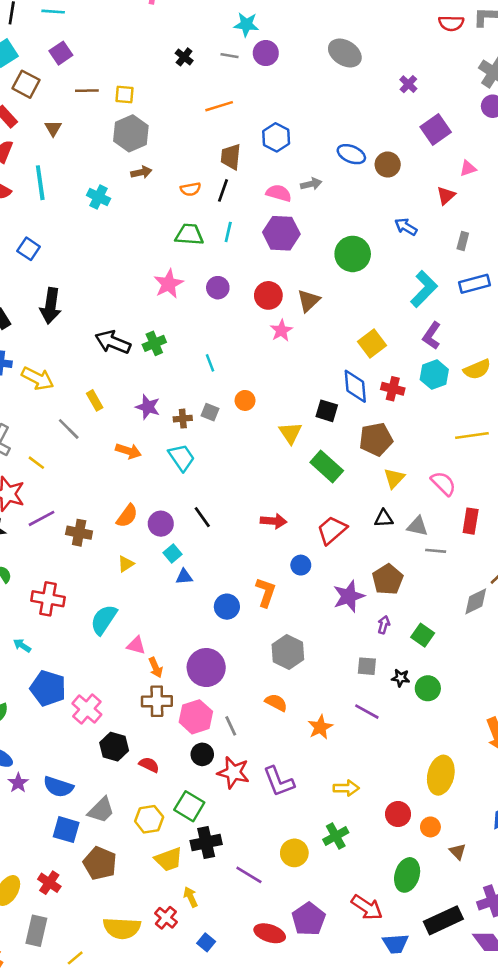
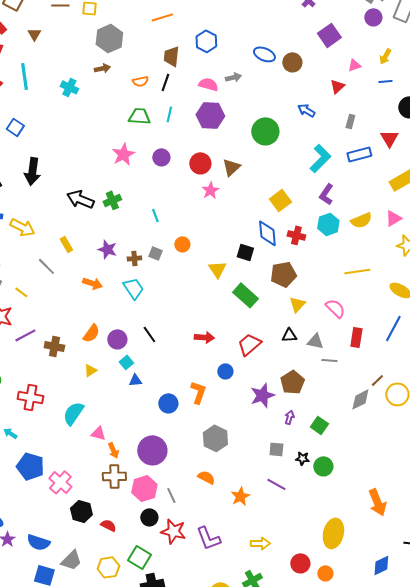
gray hexagon: (131, 133) -> (109, 38), moved

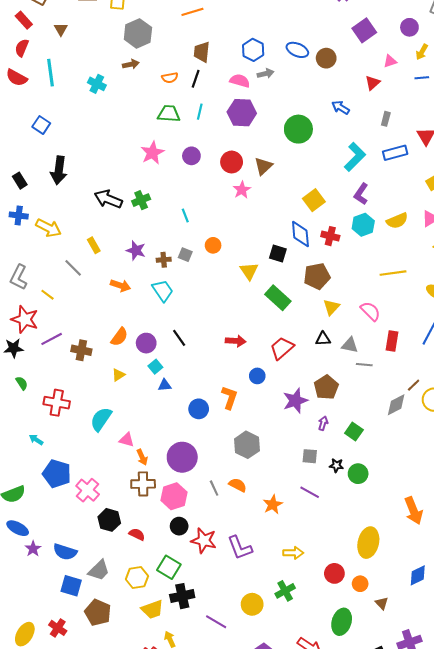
purple circle: (373, 17) -> (409, 27), moved
blue hexagon: (206, 41) -> (253, 50), moved
gray line: (171, 495) -> (214, 488), moved

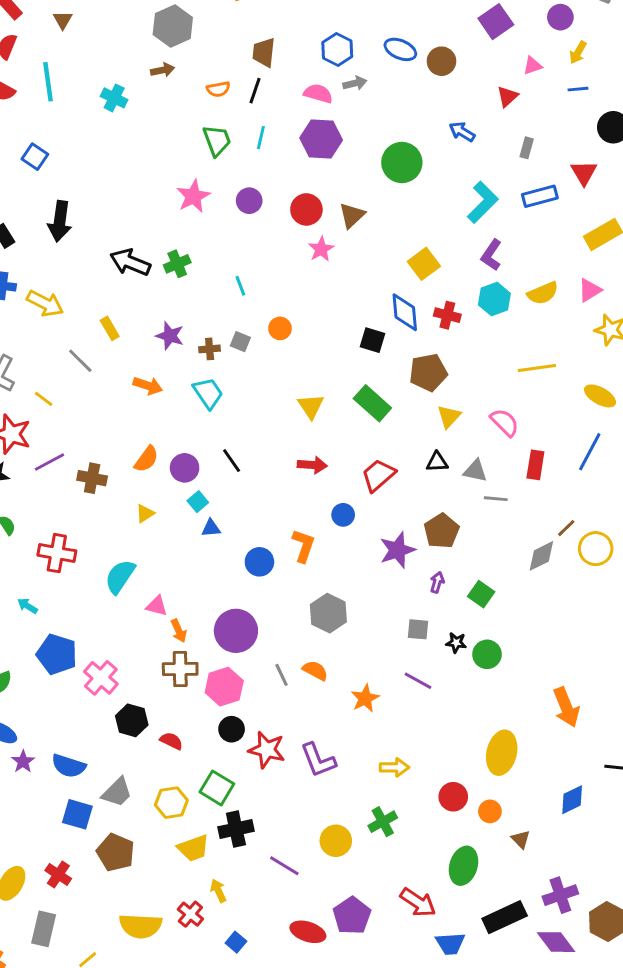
green trapezoid: (169, 114) -> (217, 140), turned 65
yellow triangle: (249, 271) -> (311, 406), moved

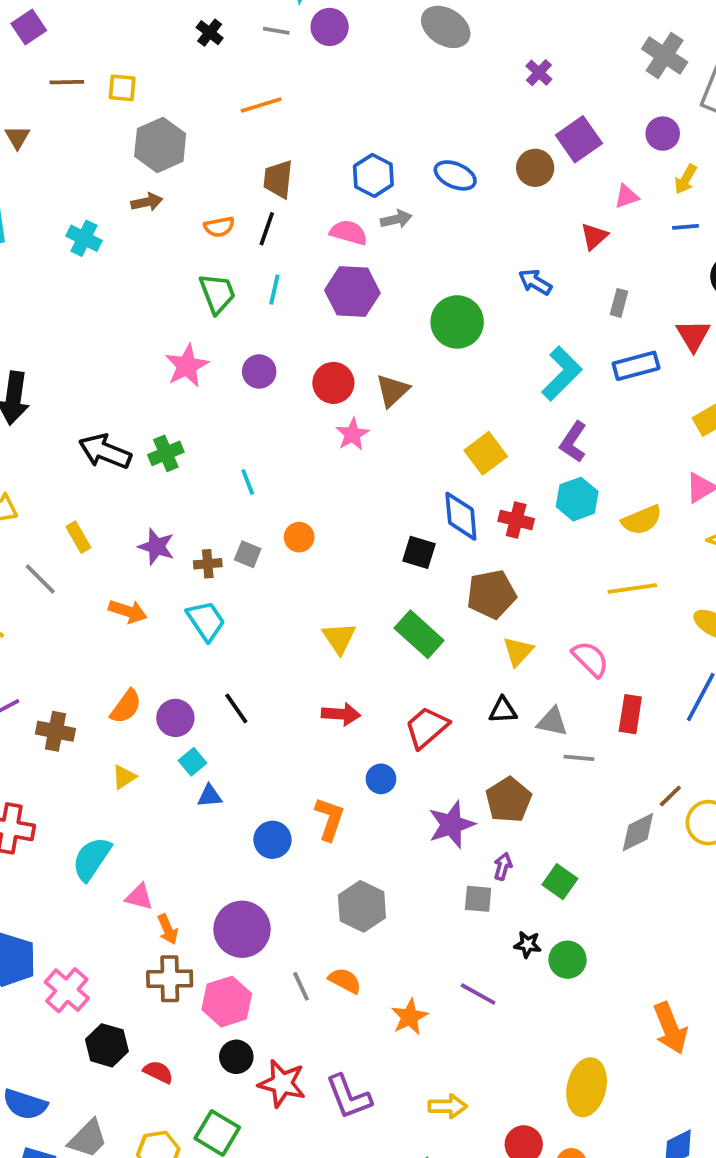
brown circle: (441, 61) -> (535, 168), moved
yellow semicircle: (543, 293) -> (642, 520), moved
gray square: (418, 629) -> (478, 899), moved

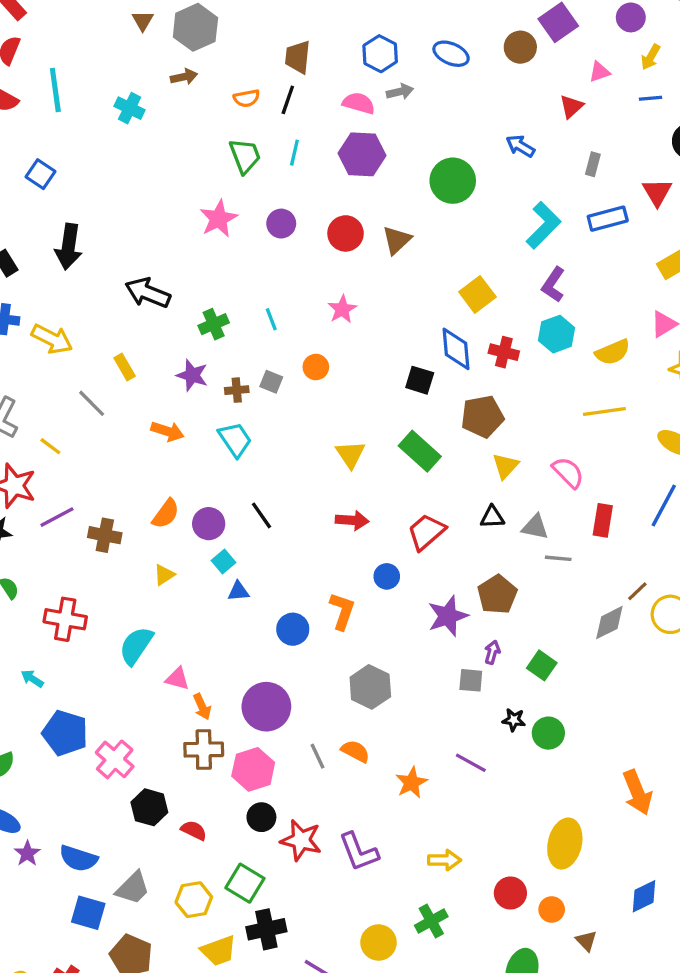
brown triangle: (17, 137) -> (143, 21), moved
pink star: (352, 434) -> (342, 309), moved
green cross: (166, 453) -> (214, 324), moved

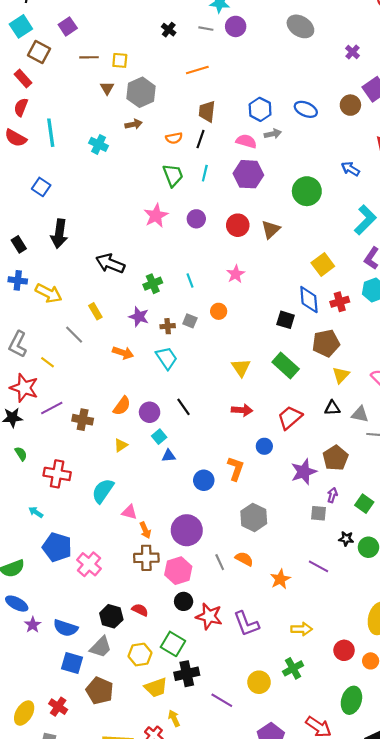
red cross: (504, 352) -> (340, 302), turned -30
black hexagon: (149, 807) -> (111, 616), moved

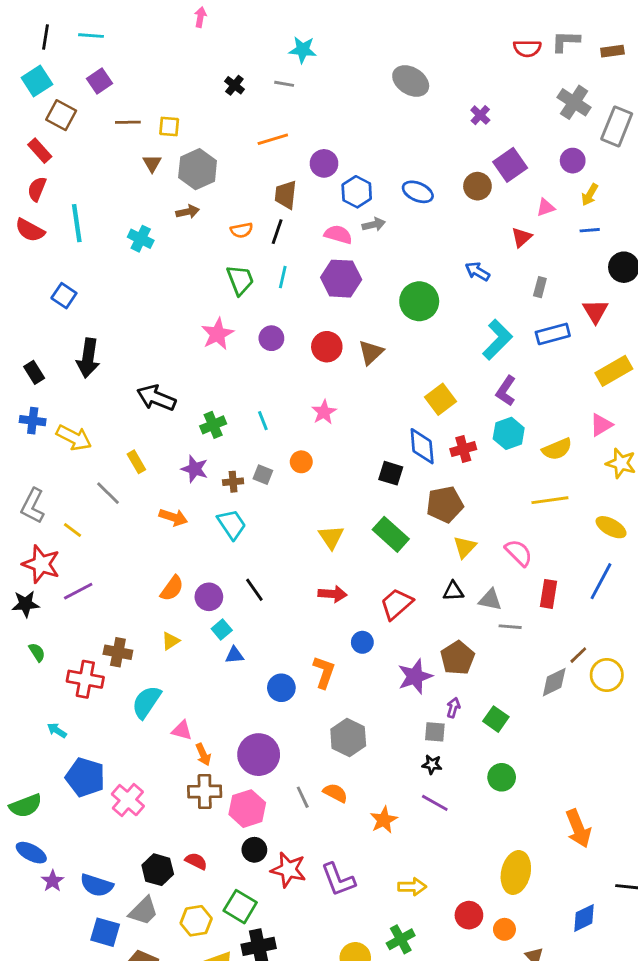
purple circle: (236, 26) -> (324, 163), moved
brown cross: (83, 420) -> (118, 652), moved
black star: (346, 539) -> (432, 765), moved

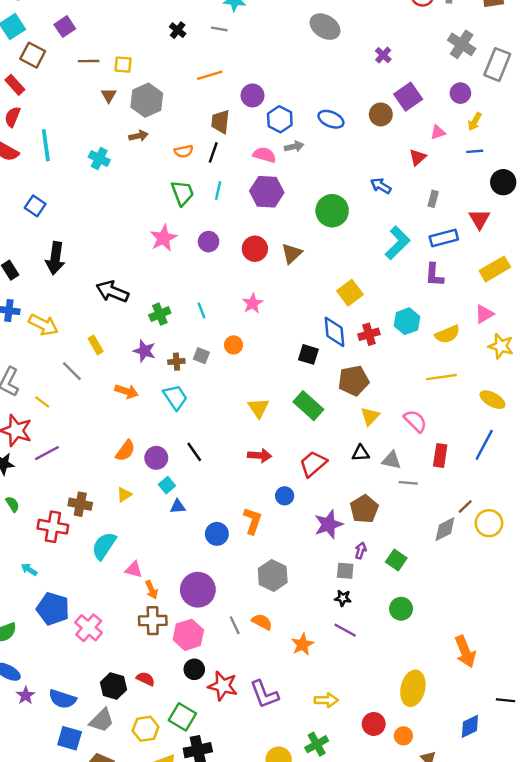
purple L-shape: (506, 391) -> (434, 275), moved, turned -30

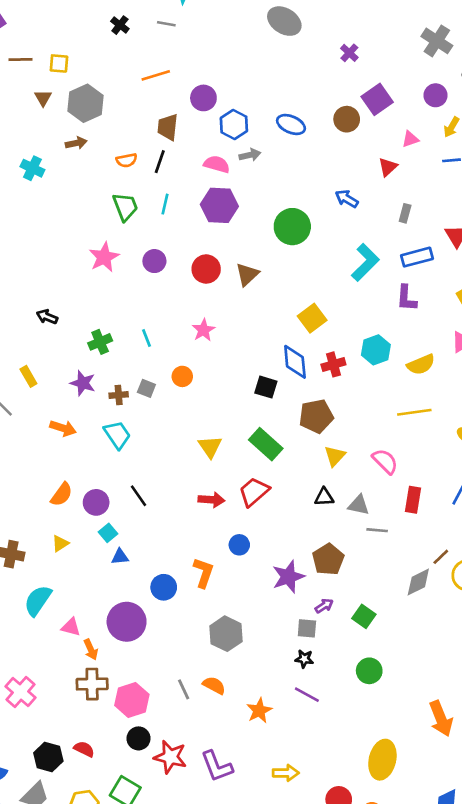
black arrow: (112, 292) -> (47, 317), size x0.6
red trapezoid: (313, 464) -> (254, 492), moved
purple arrow: (361, 551) -> (324, 606), turned 42
purple circle: (198, 590) -> (127, 622), moved

